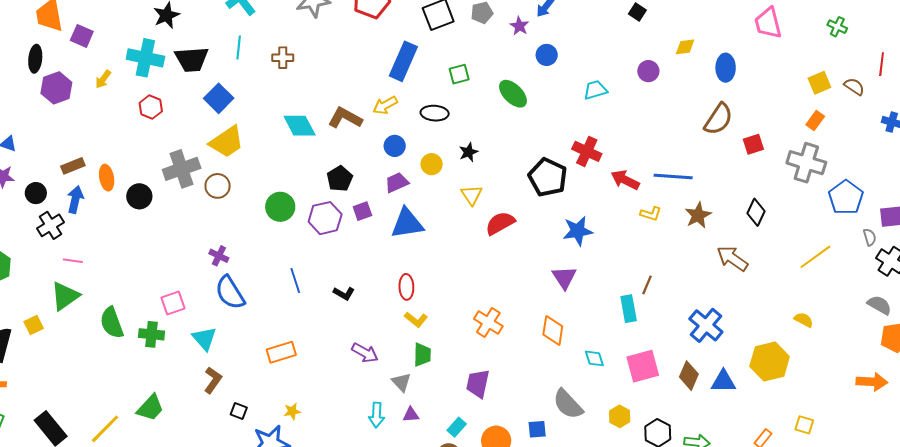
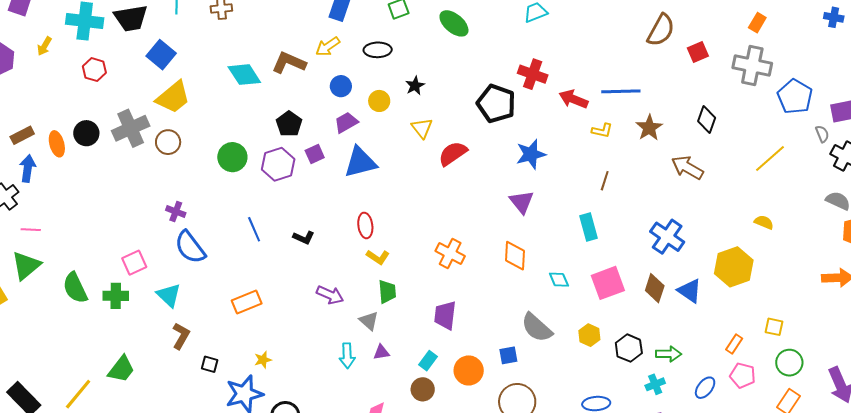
black circle: (139, 196) -> (86, 133), moved
brown line: (647, 285) -> (605, 181), moved
blue triangle: (723, 381) -> (690, 291), turned 40

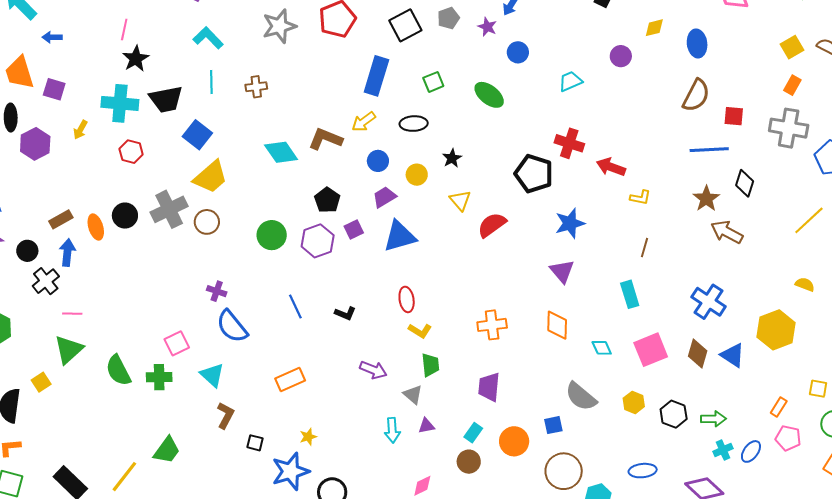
red square: (698, 52) -> (734, 116), turned 30
blue line: (621, 91) -> (709, 150), moved
brown star: (649, 128) -> (706, 199), moved
orange cross: (450, 253) -> (492, 325), turned -32
cyan cross: (655, 384) -> (723, 450), moved

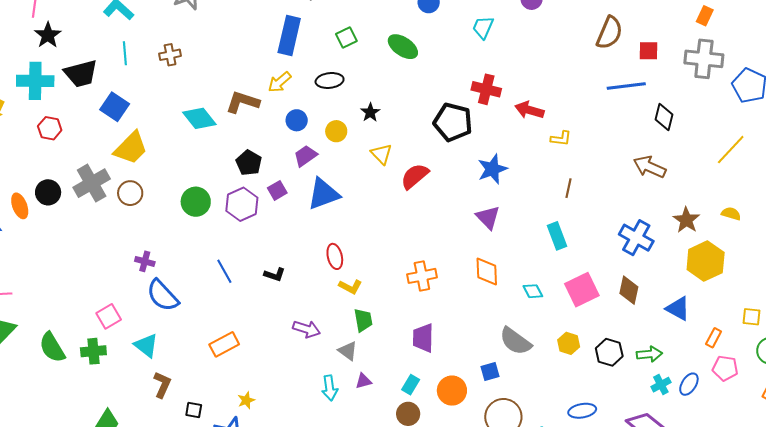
cyan trapezoid: (570, 81) -> (483, 27), turned -40
brown star: (706, 199) -> (686, 220), moved
blue triangle: (733, 355) -> (678, 309), moved

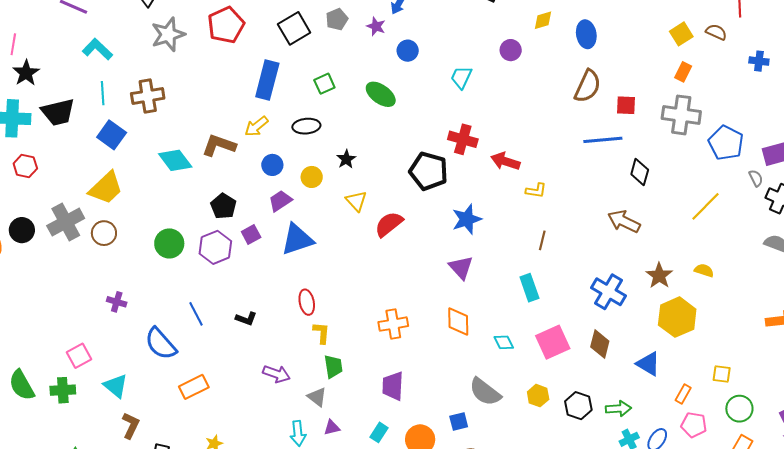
brown cross: (170, 55) -> (148, 96), size x1.5
blue square: (115, 107) -> (112, 135), moved
yellow L-shape: (350, 287) -> (321, 333), turned -115
blue semicircle: (163, 296) -> (161, 344), moved

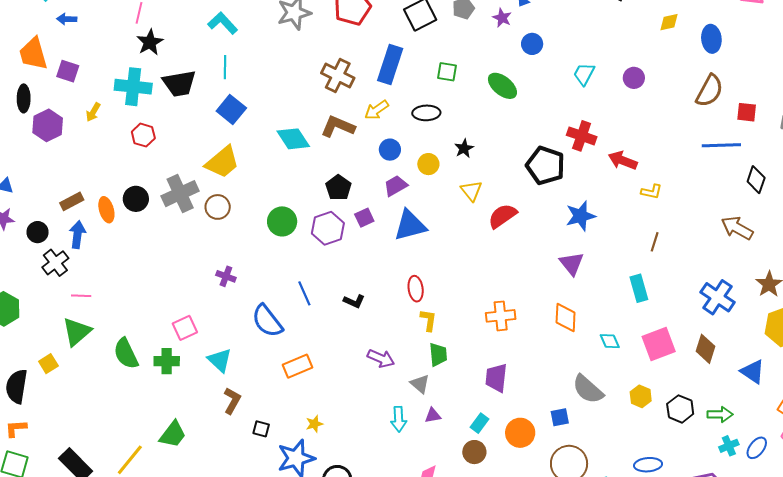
purple circle: (511, 50) -> (634, 78), moved
green square: (324, 84) -> (447, 72), turned 30
brown cross: (148, 96) -> (338, 75), moved, turned 32

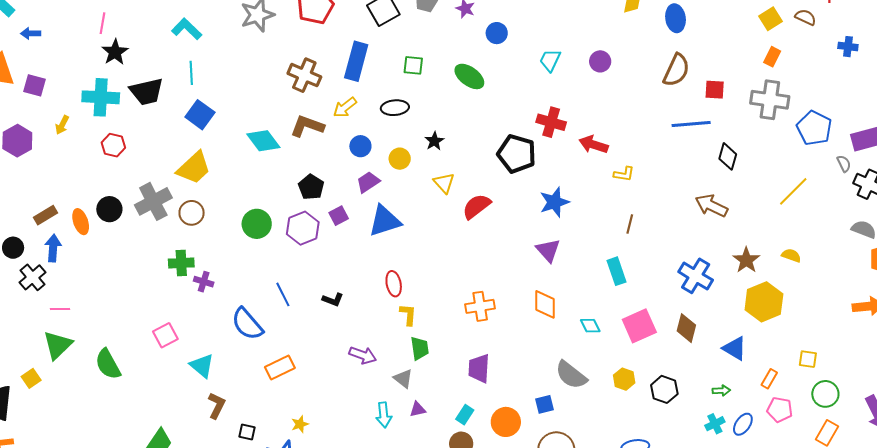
green cross: (167, 361) -> (181, 263), moved
green arrow: (720, 414) -> (721, 391), moved, size x0.7

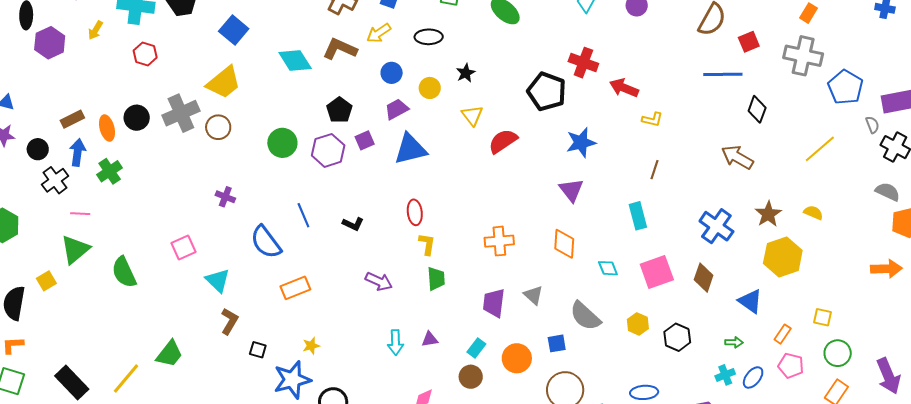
red square: (715, 90) -> (749, 42), turned -30
green cross: (181, 263) -> (110, 171), moved, turned -35
gray triangle: (403, 379) -> (533, 295), moved

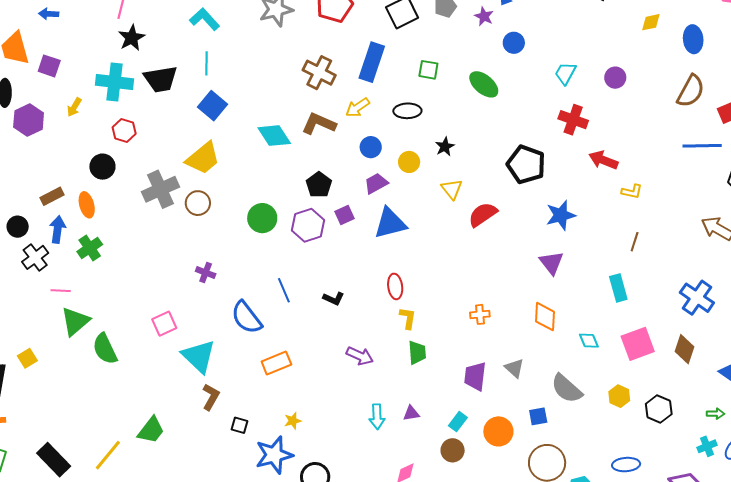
red cross: (583, 63) -> (573, 120), moved
black circle: (137, 118) -> (102, 167), moved
orange cross: (499, 241) -> (480, 314), size x0.7
green triangle: (75, 249) -> (75, 321), moved
cyan triangle: (218, 280) -> (199, 356), size x1.4

